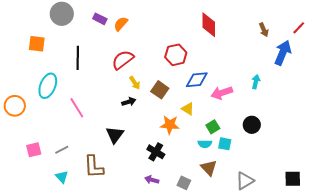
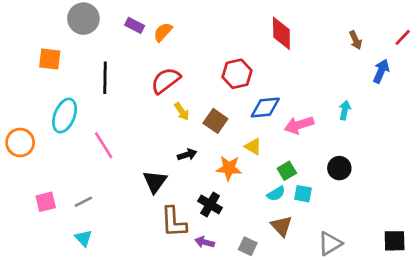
blue arrow: (283, 53) -> (381, 71), size x0.7
black arrow: (129, 102) -> (187, 155), moved
cyan semicircle: (205, 144) -> (276, 194), turned -32
brown L-shape: (94, 167) -> (174, 222), moved

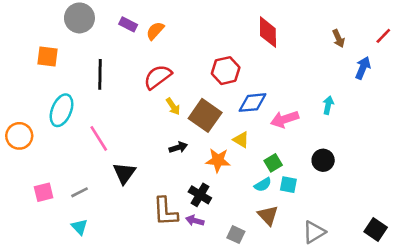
brown square: (215, 121) -> (205, 115), size x1.4
black triangle: (155, 182) -> (124, 173), moved
black square: (395, 241) -> (376, 229), turned 35
purple arrow: (205, 242) -> (195, 221), moved

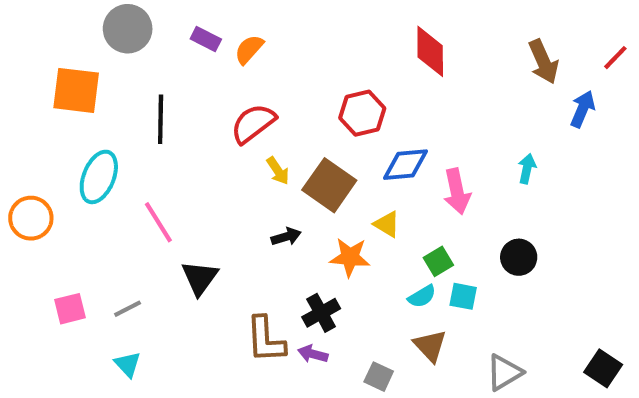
brown arrow: (338, 38) -> (543, 62), size x1.5
orange square: (47, 56) -> (76, 90), size x1.4
pink arrow: (285, 119) -> (457, 191), turned -84
black cross: (200, 195) -> (321, 313), turned 30

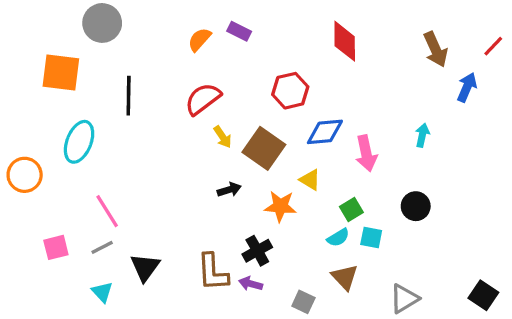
purple rectangle: (206, 39) -> (239, 31), moved
pink line: (158, 222) -> (107, 211), moved
black triangle: (200, 278) -> (145, 267), moved

